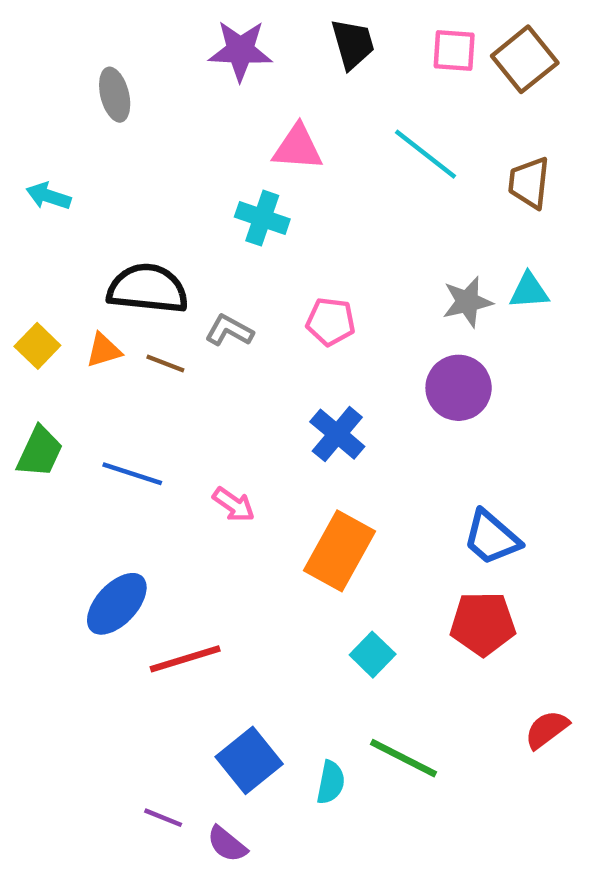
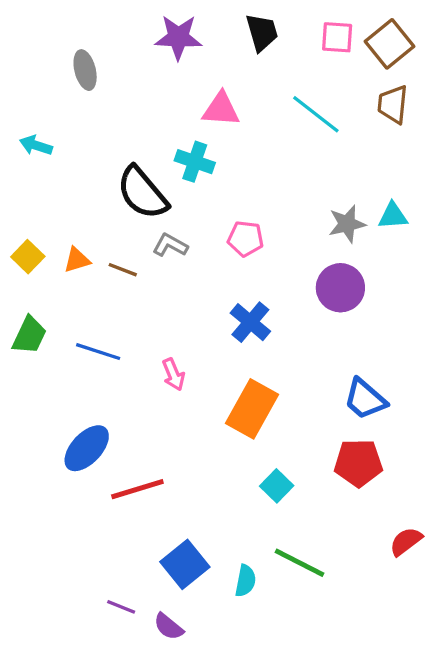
brown trapezoid: (529, 183) -> (393, 104), moved
black semicircle: (148, 289) -> (142, 193), moved, turned -136
pink arrow: (234, 505) -> (173, 375), turned 32

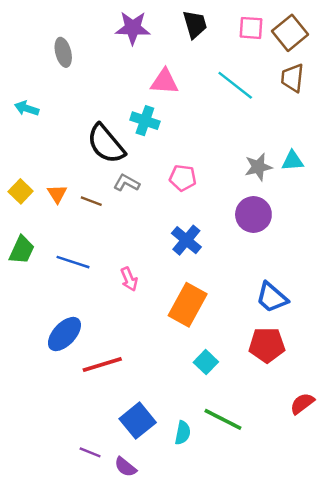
orange triangle: (77, 260) -> (57, 194), turned -45

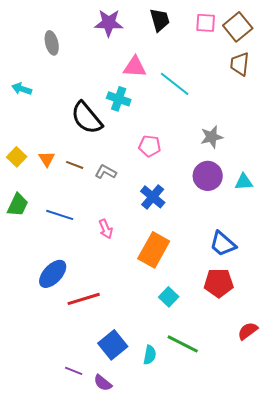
cyan line: (235, 85) -> (175, 84), moved
cyan triangle: (292, 161) -> (244, 182), moved
gray L-shape: (127, 183) -> (106, 172), moved

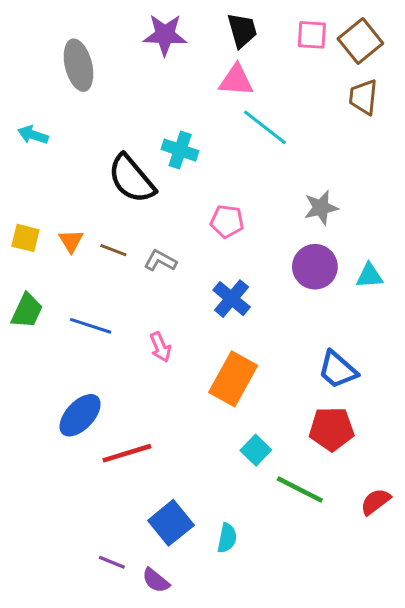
gray ellipse: (52, 43) -> (79, 65), size x1.4
pink triangle: (135, 67) -> (236, 80), moved
yellow square: (17, 157) -> (25, 238), turned -30
green line: (183, 344) -> (300, 490), moved

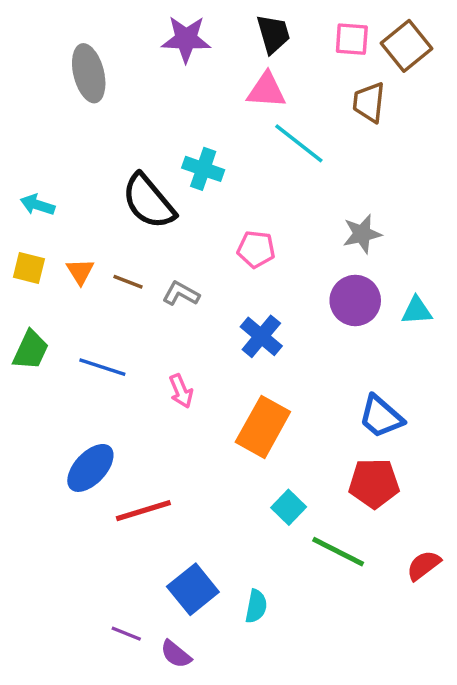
brown trapezoid: (363, 97) -> (369, 102), moved
cyan arrow: (33, 135) -> (37, 205), moved

